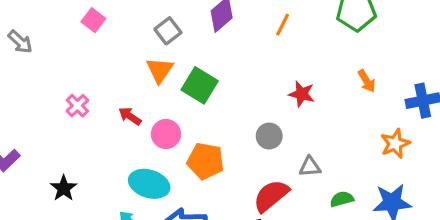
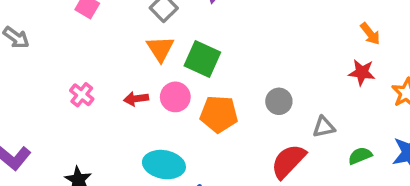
red star: (302, 94) -> (362, 72), moved
red arrow: (130, 116) -> (136, 99), turned -35
pink circle: (166, 134) -> (175, 97), moved
orange pentagon: (206, 161) -> (219, 114), moved

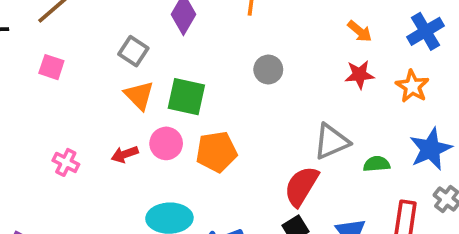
gray circle: (279, 101) -> (268, 69), moved
gray triangle: (324, 127) -> (331, 142), size x1.5
green semicircle: (360, 156) -> (377, 164), turned 30

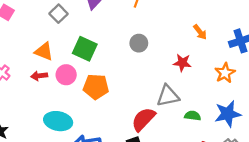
red star: (359, 75) -> (182, 63), moved
orange triangle: (139, 95) -> (44, 52), moved, turned -36

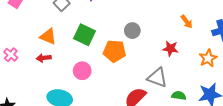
pink circle: (66, 75) -> (82, 71), moved
orange pentagon: (96, 87) -> (114, 51), moved
gray triangle: (168, 96) -> (157, 78), turned 30

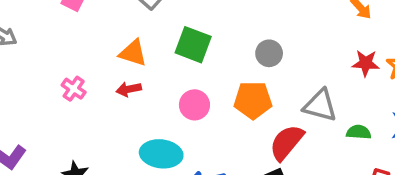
gray circle: (132, 31) -> (269, 53), moved
red star: (170, 49) -> (366, 63), moved
orange pentagon: (114, 51) -> (253, 100), moved

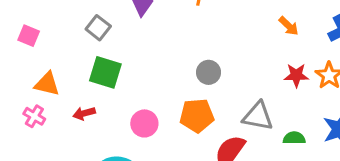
green square: (193, 45) -> (105, 72), moved
orange triangle: (133, 53) -> (47, 84), moved

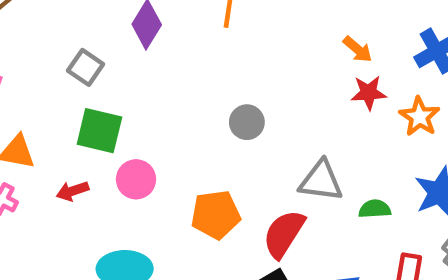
red star: (296, 75) -> (369, 93), moved
orange pentagon: (197, 116) -> (216, 215), moved
pink circle: (144, 123) -> (136, 179), moved

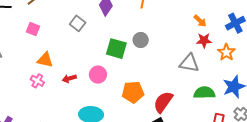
gray circle: (247, 122) -> (141, 40), moved
green square: (99, 131) -> (116, 49), moved
gray triangle: (321, 181) -> (189, 63), moved
green semicircle: (375, 209) -> (204, 93), size x1.5

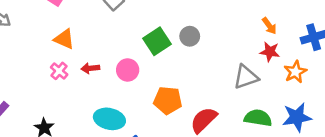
green square: (116, 49) -> (157, 41), turned 30
gray triangle: (189, 63) -> (246, 77), turned -40
pink cross: (37, 81) -> (59, 71), moved

